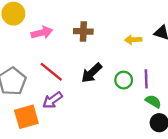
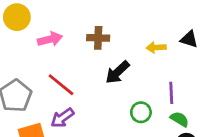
black arrow: (92, 73) -> (117, 72), moved
green circle: (124, 80) -> (141, 112), moved

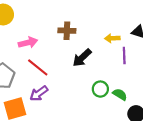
pink arrow: (50, 39) -> (28, 43), moved
purple line: (171, 93) -> (124, 56), moved
green semicircle: (180, 119) -> (120, 94), moved

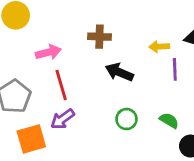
black arrow: (82, 58) -> (119, 72), turned 66
red line: (38, 67) -> (61, 85), turned 35
green circle: (100, 89) -> (126, 119), moved

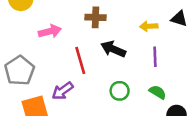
purple line: (175, 69) -> (155, 57), moved
red line: (61, 85) -> (80, 60), moved

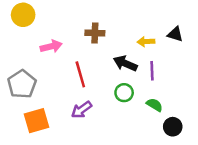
black arrow: (113, 49) -> (125, 63), moved
purple arrow: (63, 91) -> (81, 110), moved
green circle: (120, 91) -> (124, 93), moved

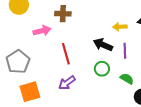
brown cross: (95, 33) -> (63, 14), moved

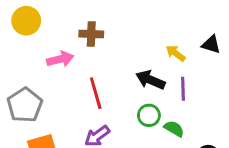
yellow arrow: (120, 27) -> (176, 53), turned 40
green semicircle: (127, 79) -> (174, 129), moved

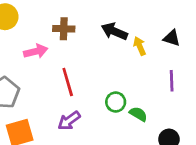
yellow arrow: (176, 53) -> (140, 46), turned 30
black arrow: (150, 80) -> (114, 31), moved
purple line: (183, 89) -> (172, 81), moved

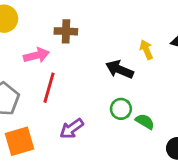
black arrow: (114, 31) -> (120, 69), moved
red line: (68, 82) -> (49, 88), moved, turned 32

